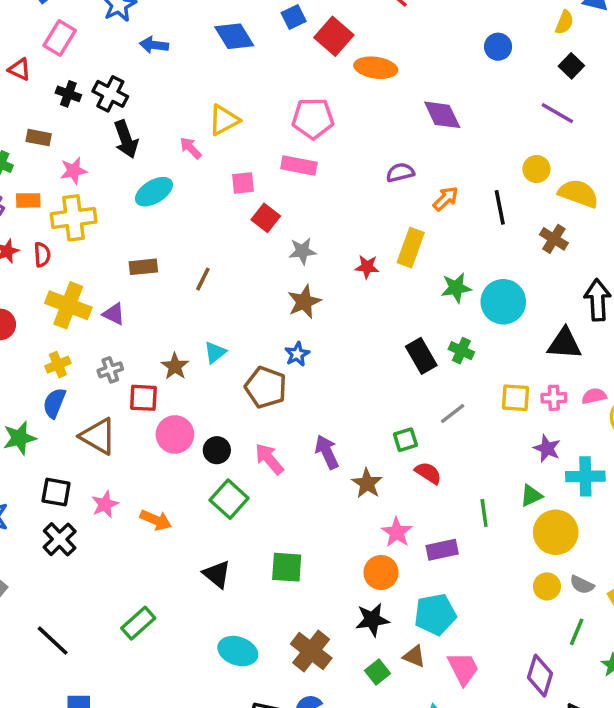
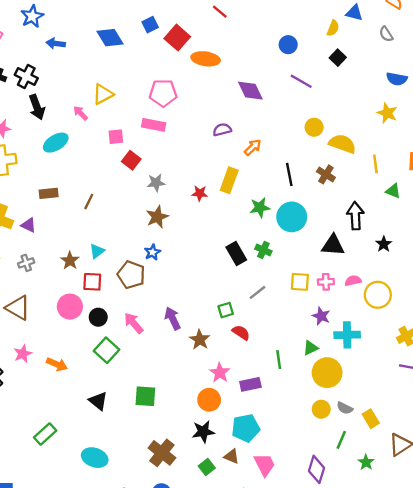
purple line: (557, 113) -> (301, 81), moved
black line: (500, 207) -> (289, 174), moved
red square: (143, 398) -> (92, 282), moved
cyan ellipse: (238, 651) -> (95, 458), moved

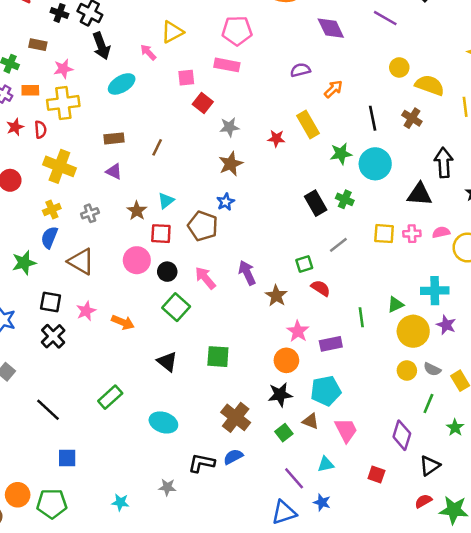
yellow rectangle: (229, 180) -> (308, 125), turned -50
purple triangle: (29, 225) -> (114, 171), moved
purple star: (321, 316) -> (446, 325), moved

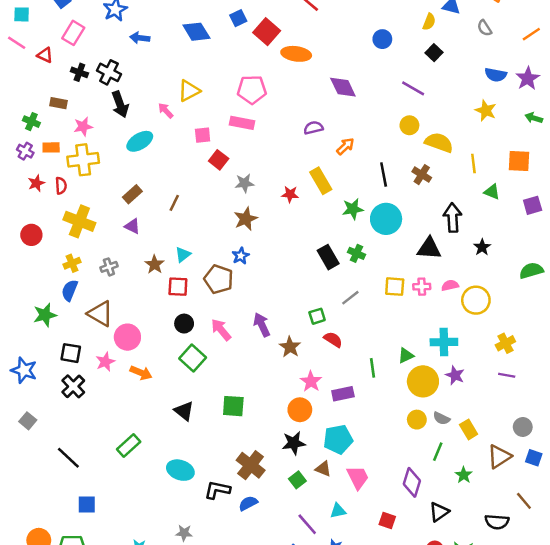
purple line: (385, 18) -> (413, 88), moved
brown rectangle: (114, 138) -> (132, 194), turned -36
pink circle: (137, 260) -> (127, 337), moved
black L-shape: (201, 463) -> (217, 490), moved

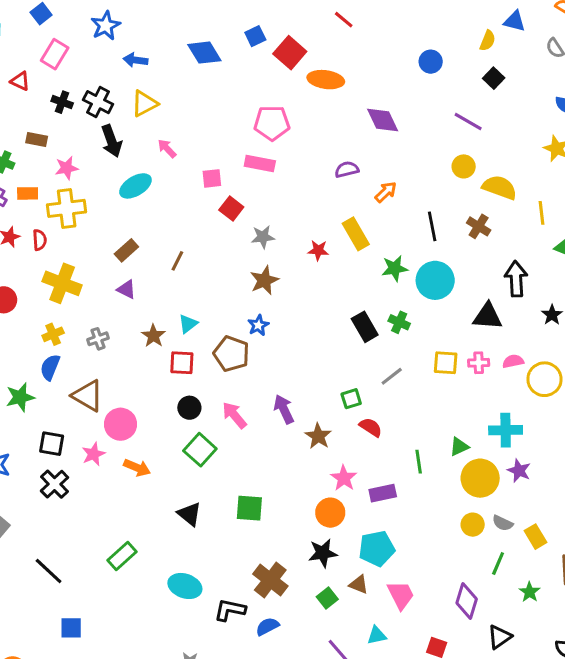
yellow triangle: (189, 91) -> (144, 104), moved

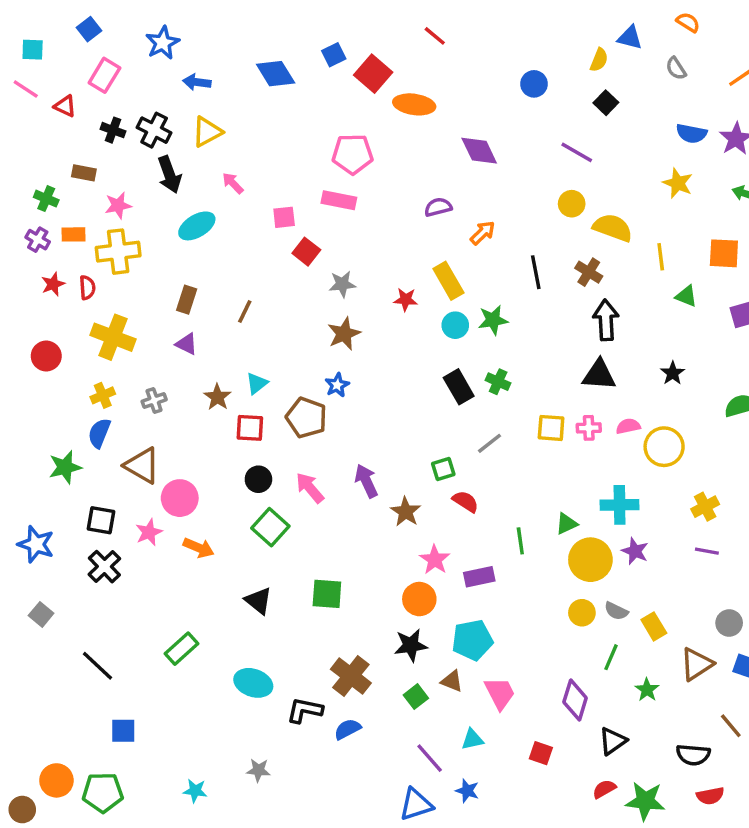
brown rectangle: (126, 250) -> (187, 300), turned -30
black arrow: (516, 279) -> (606, 320), moved
cyan circle: (435, 280) -> (455, 325), moved, size x0.6

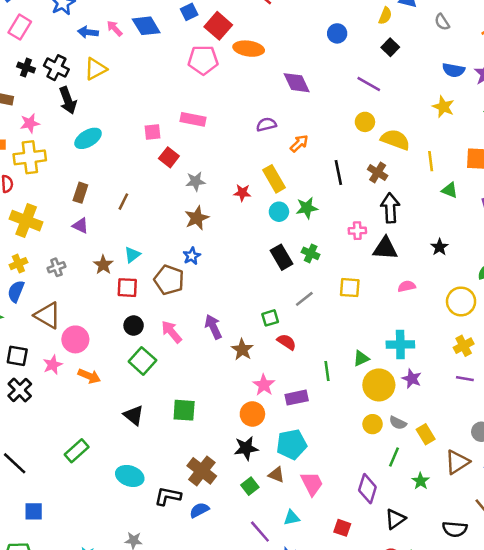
pink pentagon: (353, 154) -> (203, 60), moved
pink arrow: (233, 183) -> (115, 28), moved
pink cross: (589, 428) -> (357, 231), moved
yellow circle: (664, 447) -> (461, 301), moved

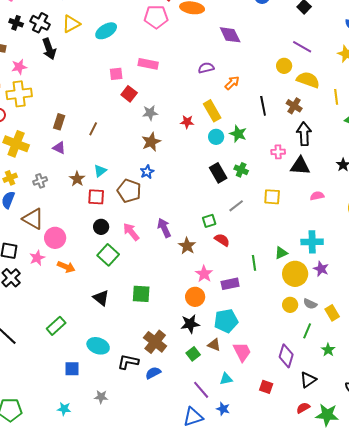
purple line: (369, 84) -> (302, 47), moved
cyan ellipse: (88, 138) -> (106, 31), moved
green star: (307, 208) -> (238, 134), turned 30
blue square: (34, 511) -> (72, 369), moved

